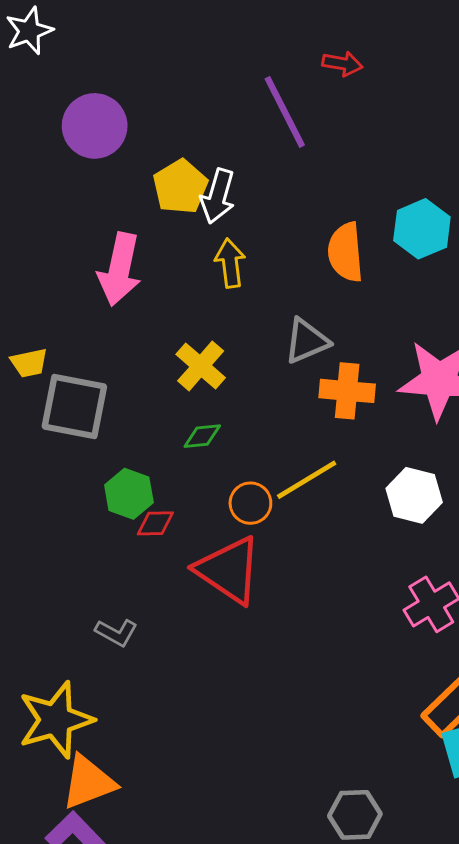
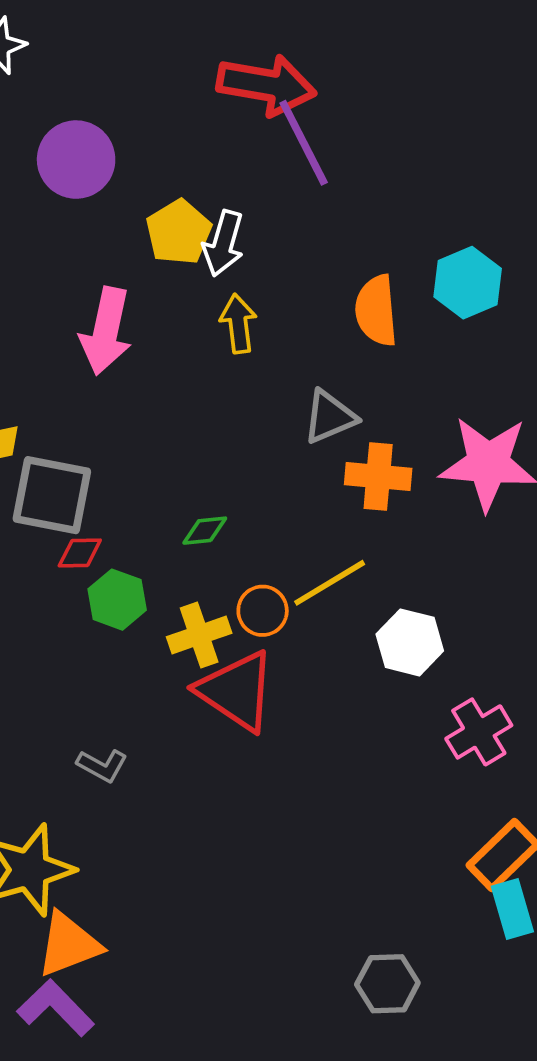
red arrow: (342, 64) -> (266, 85), moved, size x2.0
yellow cross: (201, 366) -> (199, 635), moved, turned 30
white hexagon: (414, 495) -> (410, 642), moved
red diamond: (155, 523) -> (80, 553), moved

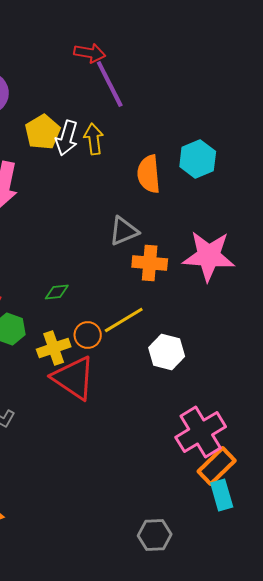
red arrow: (266, 85) -> (90, 53), size x0.6
yellow arrow: (238, 324) -> (94, 139), moved
pink cross: (479, 732) -> (201, 432), moved, size x1.4

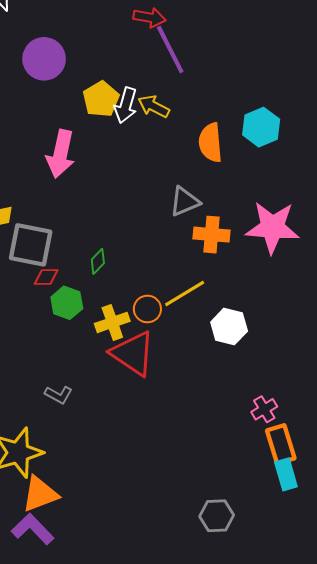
yellow arrow: (94, 139) -> (154, 106), turned -56
green diamond: (57, 292) -> (98, 261), moved, turned -40
pink cross: (201, 432) -> (264, 409), size x0.5
orange rectangle: (217, 466) -> (281, 444), turned -63

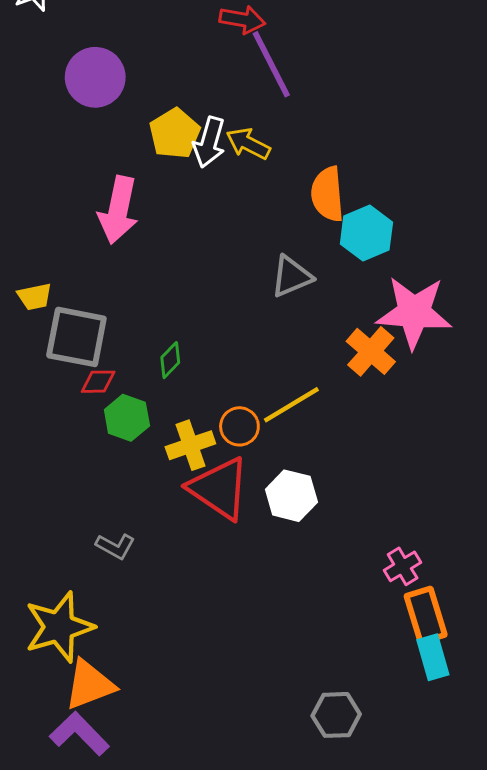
cyan hexagon: (261, 127) -> (366, 233), moved
orange cross: (211, 235) -> (371, 351), moved, turned 36
white hexagon: (229, 327) -> (291, 496), moved

